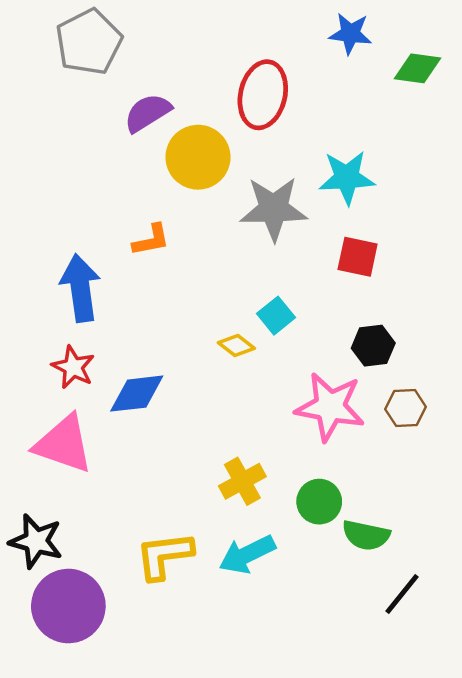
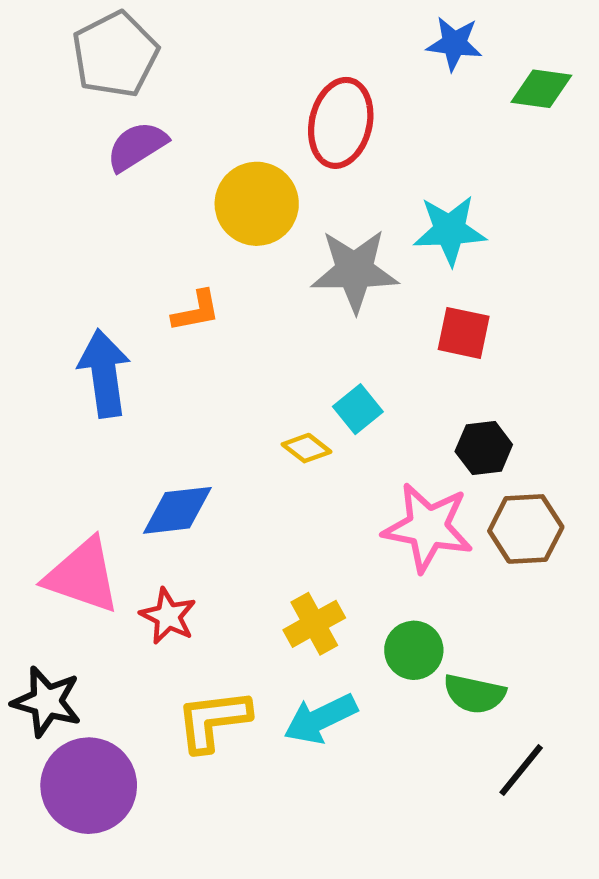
purple semicircle: (148, 113) -> (137, 146), moved
red star: (73, 367) -> (168, 616), moved
brown hexagon: (406, 408) -> (526, 529), size x1.4

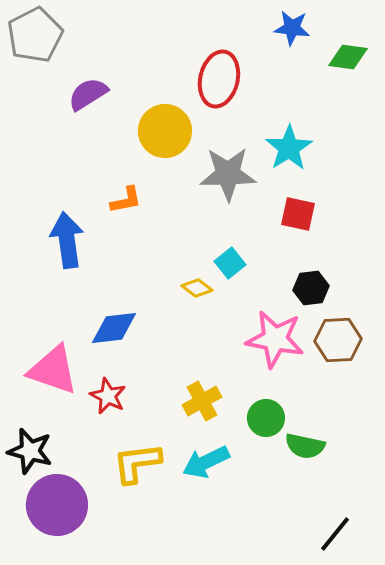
gray pentagon: (115, 54) -> (35, 35), moved
cyan star: (450, 230) -> (289, 148), turned -30
black line: (521, 770) -> (335, 534), moved

